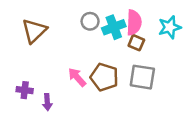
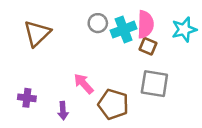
brown pentagon: (104, 77) -> (113, 104), moved
purple arrow: (47, 102) -> (63, 111), moved

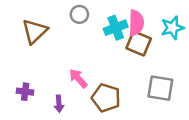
gray circle: (98, 23) -> (79, 14), moved
brown square: (148, 46) -> (139, 43), size x1.5
gray square: (154, 84) -> (160, 88), moved

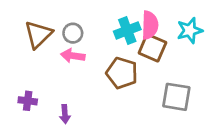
gray circle: (79, 14) -> (73, 33), moved
pink arrow: (78, 78) -> (73, 56), moved, turned -40
brown pentagon: (106, 98) -> (122, 73), moved

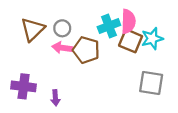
cyan star: (190, 30) -> (152, 39), moved
brown pentagon: (122, 73) -> (86, 50), moved
purple cross: (28, 101) -> (24, 86), size x1.5

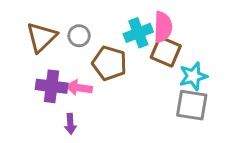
cyan star: (152, 39) -> (193, 76), moved
pink arrow: (62, 48) -> (79, 88), moved
purple cross: (24, 86) -> (52, 86), moved

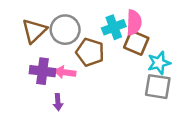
gray circle: (79, 36) -> (65, 30), size x1.6

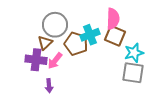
cyan cross: (114, 27) -> (90, 35), moved
brown triangle: (34, 31) -> (45, 43), moved, size x0.7
pink arrow: (65, 72) -> (55, 61), turned -60

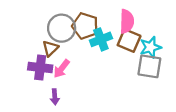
brown pentagon: (76, 44) -> (85, 26), moved
cyan star: (134, 53) -> (150, 47), moved
gray square: (133, 73) -> (149, 66), moved

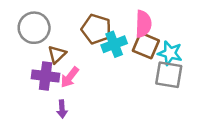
gray circle: (62, 28) -> (34, 28), moved
cyan star: (150, 47) -> (170, 53), turned 30

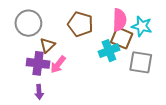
cyan cross: (114, 44) -> (109, 51), moved
cyan star: (170, 53) -> (142, 26), moved
purple arrow: (62, 109) -> (39, 92), moved

